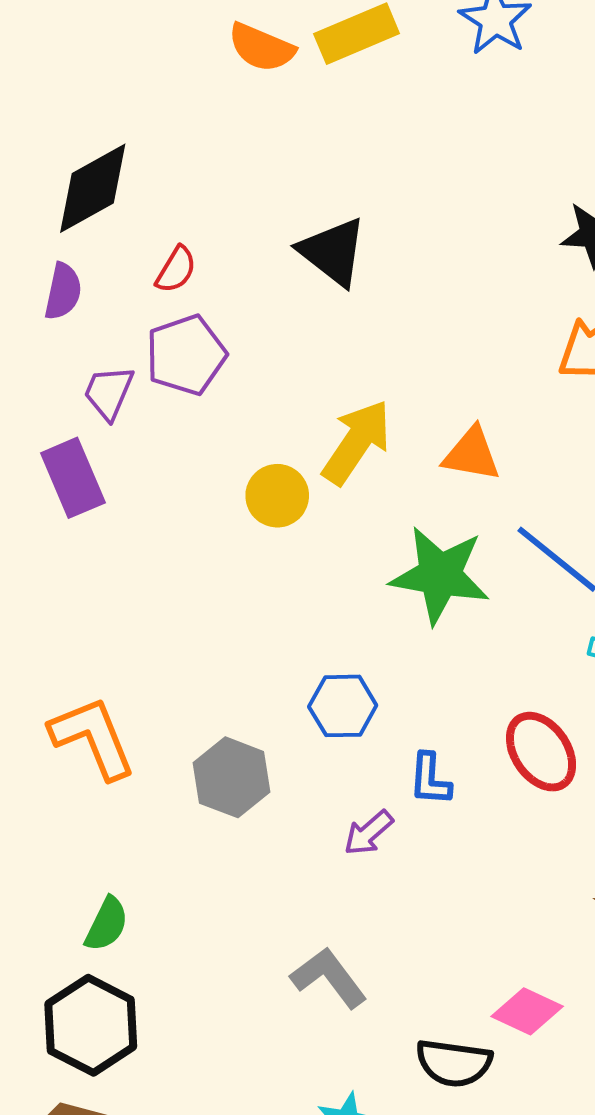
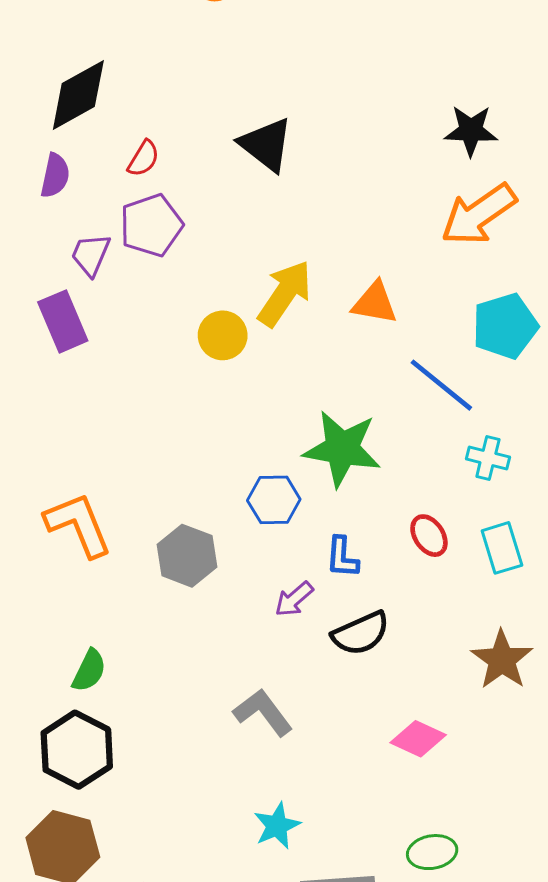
green star: (440, 575) -> (342, 449), moved
red ellipse: (541, 752) -> (429, 536), size x0.7
black semicircle: (454, 1063) -> (361, 633), moved, turned -32

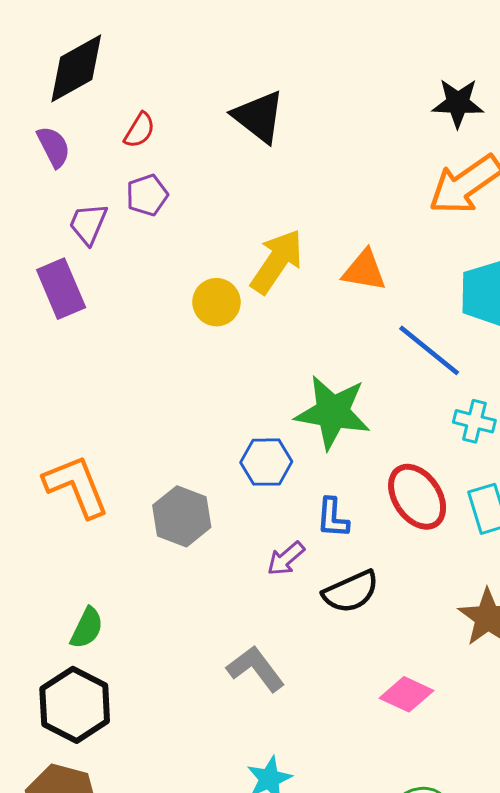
purple semicircle: (55, 176) -> (54, 147), turned -39
purple pentagon: (151, 225) -> (147, 195), size x0.7
red ellipse: (429, 536) -> (417, 497), size x1.6

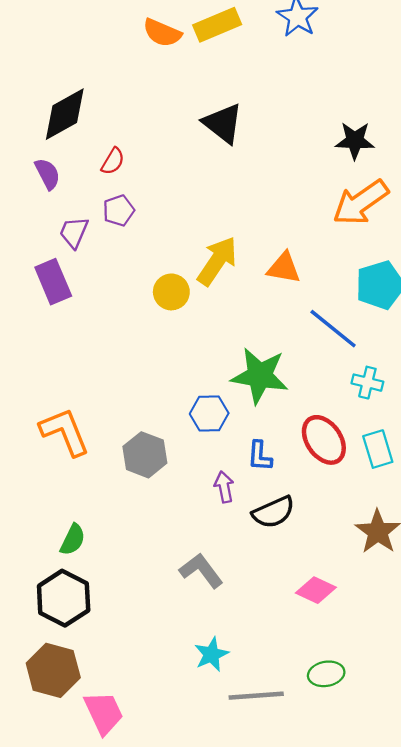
black triangle: (259, 117) -> (223, 123), moved
purple arrow: (286, 559) -> (224, 487), turned 120

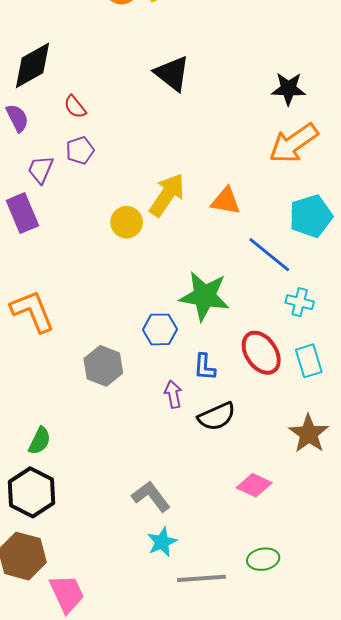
red semicircle: (113, 161) -> (75, 107), turned 110
orange L-shape: (65, 432) -> (33, 311), moved
gray L-shape: (201, 571) -> (151, 496), moved

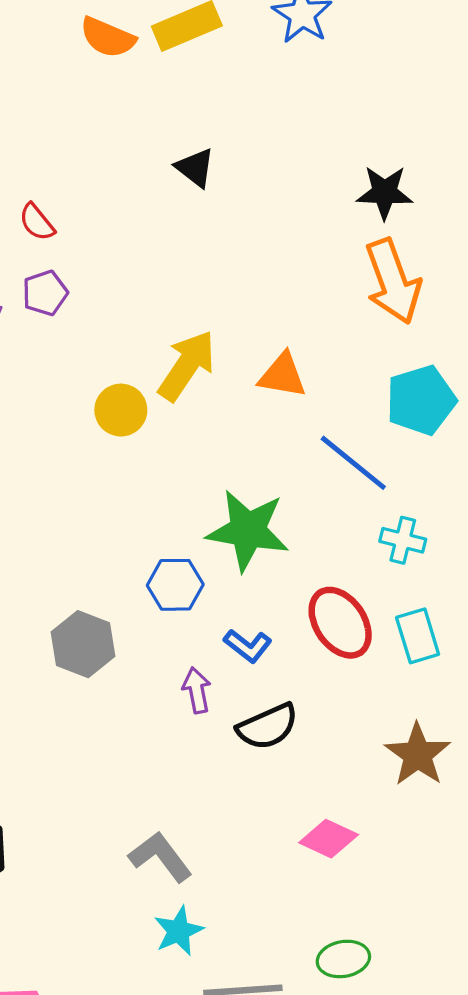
black triangle: (172, 73) -> (195, 168), size x0.7
orange arrow: (294, 143) -> (393, 281), turned -75
blue L-shape: (205, 367) -> (248, 646), turned -56

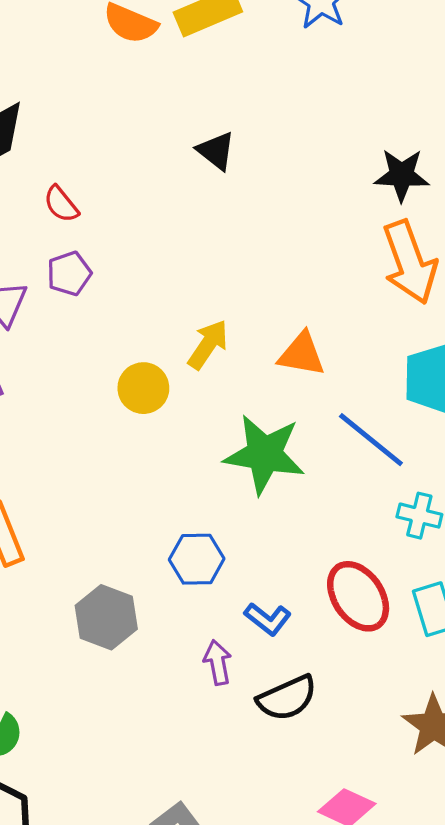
yellow arrow: (187, 366) -> (208, 345), size x0.7
green star: (248, 530) -> (264, 454), moved

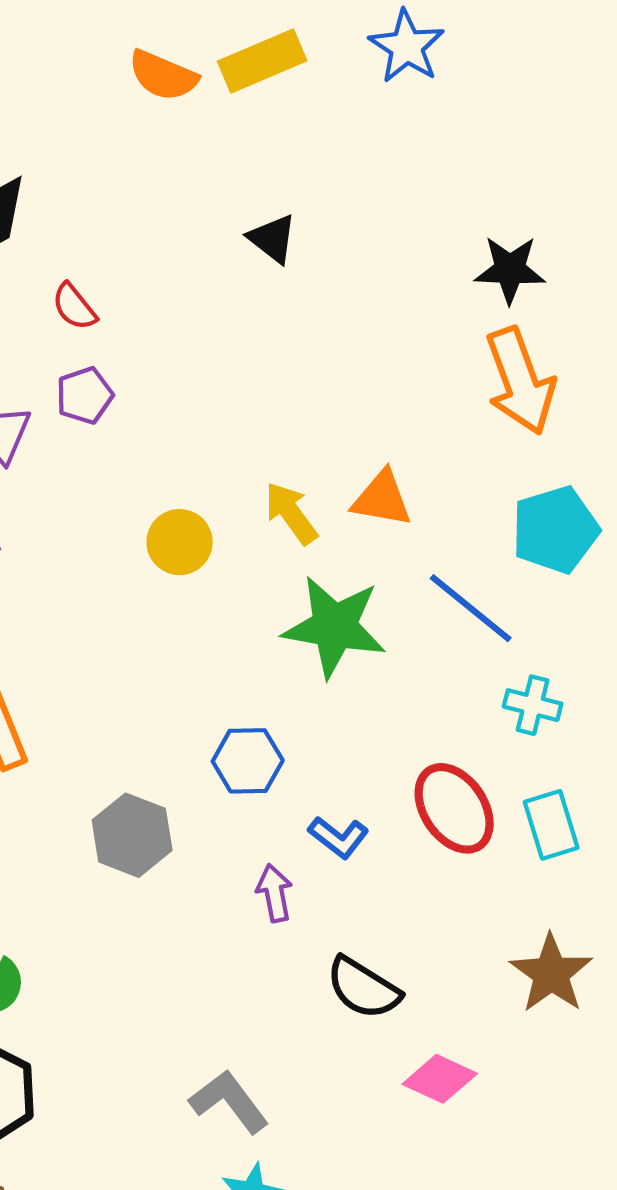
yellow arrow: (208, 345) -> (291, 513), moved, turned -70
black semicircle: (287, 698) -> (363, 988), moved, turned 56

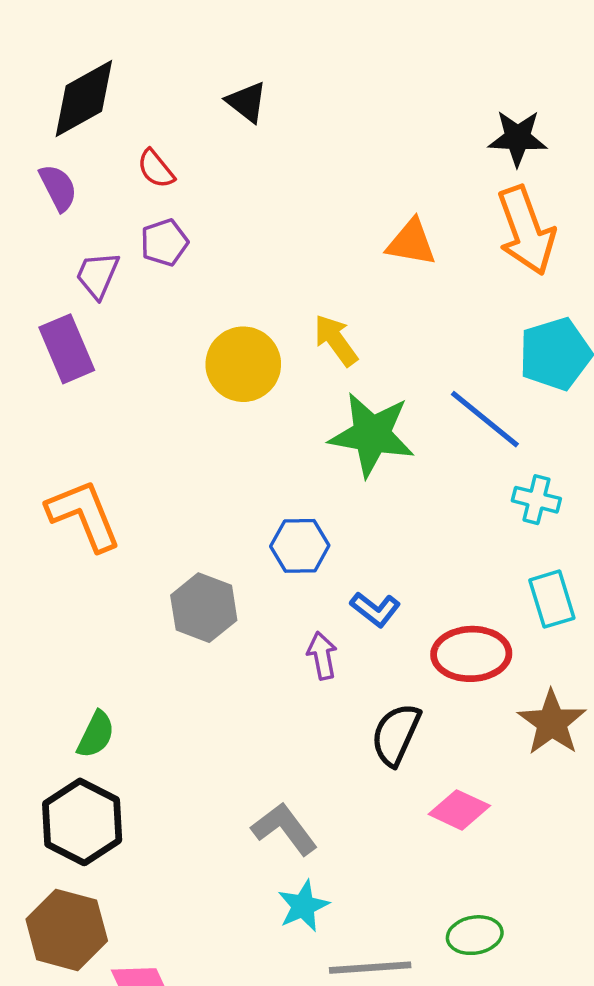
black triangle: (272, 239) -> (247, 102), moved
orange triangle: (382, 499) -> (411, 243), moved
yellow circle: (180, 542) -> (243, 364), size x1.4
red ellipse: (454, 808) -> (471, 654), moved, turned -58
black semicircle: (363, 988) -> (396, 735), turned 82

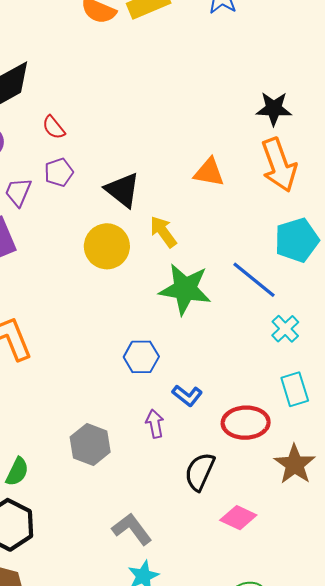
black triangle: (247, 102) -> (123, 190), moved, size x1.4
cyan cross: (536, 500) -> (285, 329), turned 32
gray hexagon: (204, 608) -> (90, 445), moved

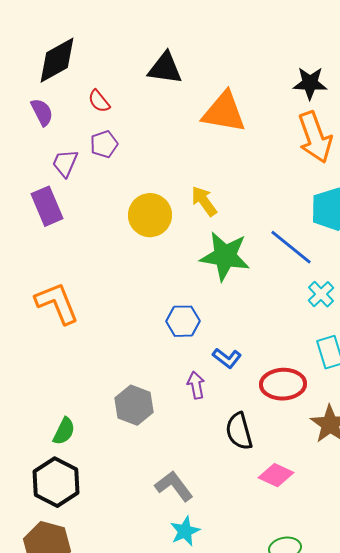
orange triangle: (209, 172) -> (224, 112), moved, size x1.5
black triangle: (123, 190) -> (165, 68), moved, turned -30
black semicircle: (200, 472) -> (239, 431), turned -39

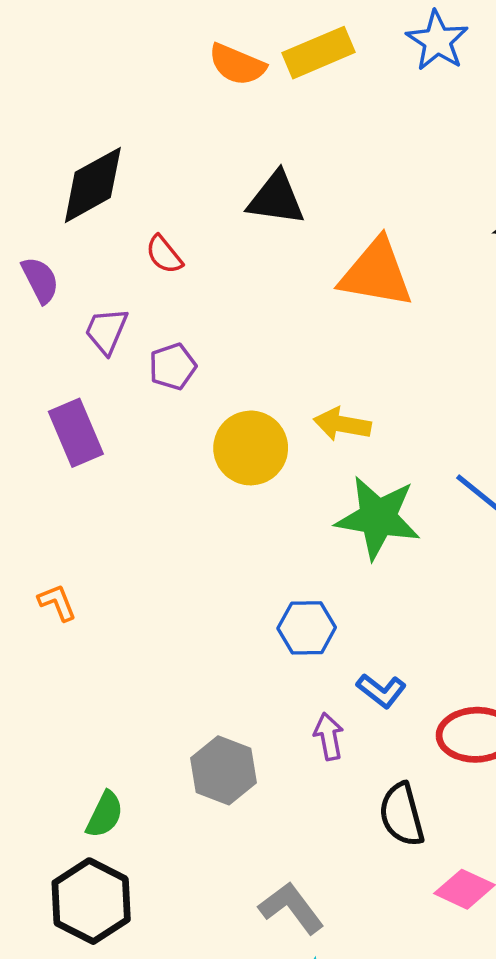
purple semicircle: (42, 112) -> (40, 280), moved
purple pentagon: (104, 144) -> (173, 367), moved
purple trapezoid: (65, 163) -> (106, 331), moved
yellow arrow: (204, 201) -> (342, 424), turned -44
orange L-shape: (57, 303) -> (57, 602), moved, size x0.5

